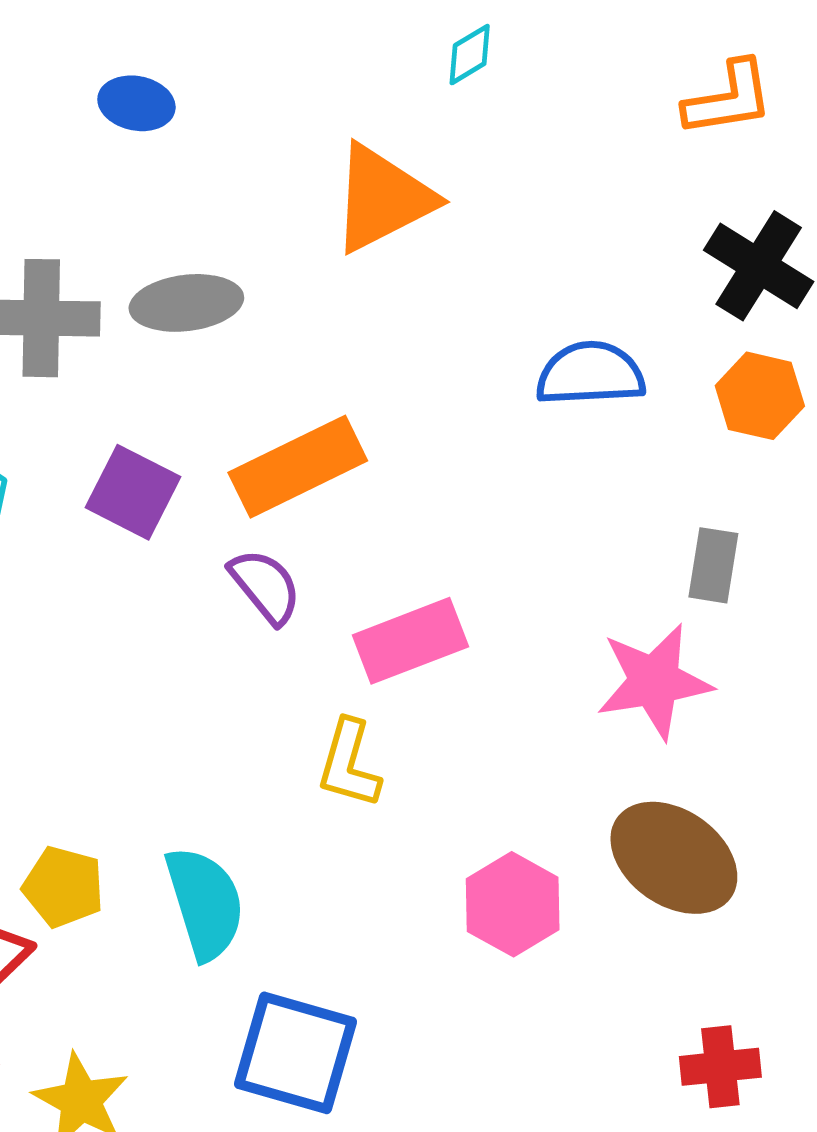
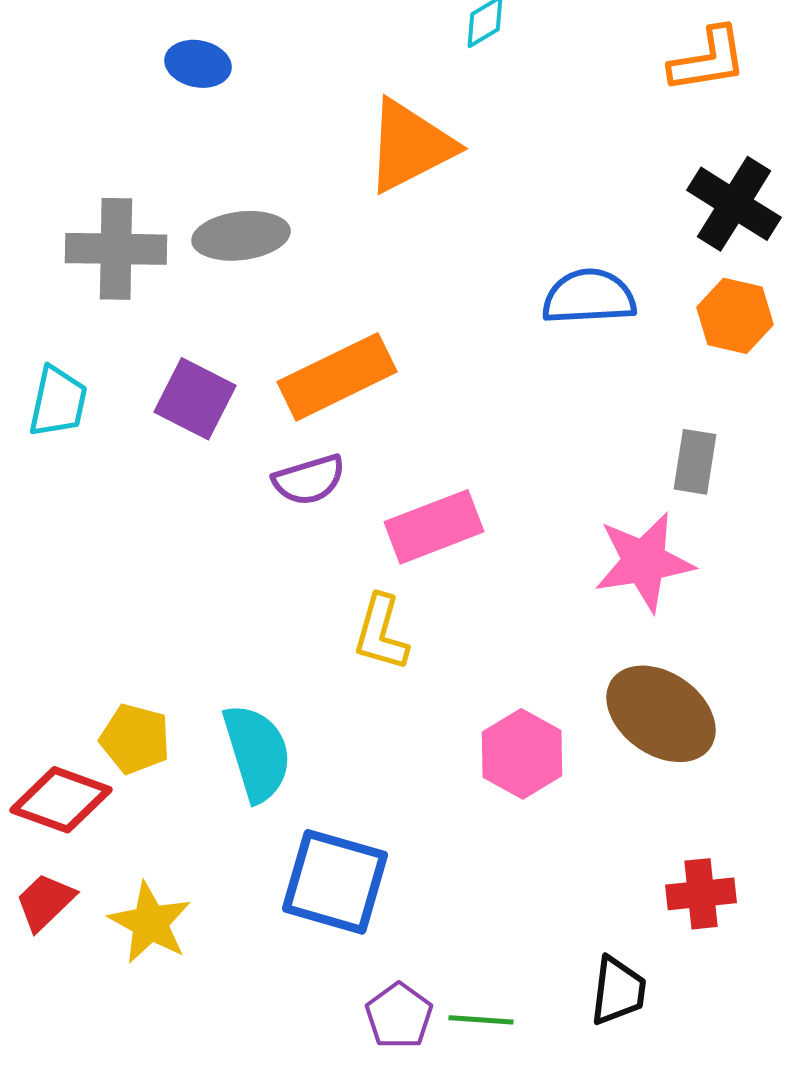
purple semicircle: (265, 586) -> (309, 480), turned 112

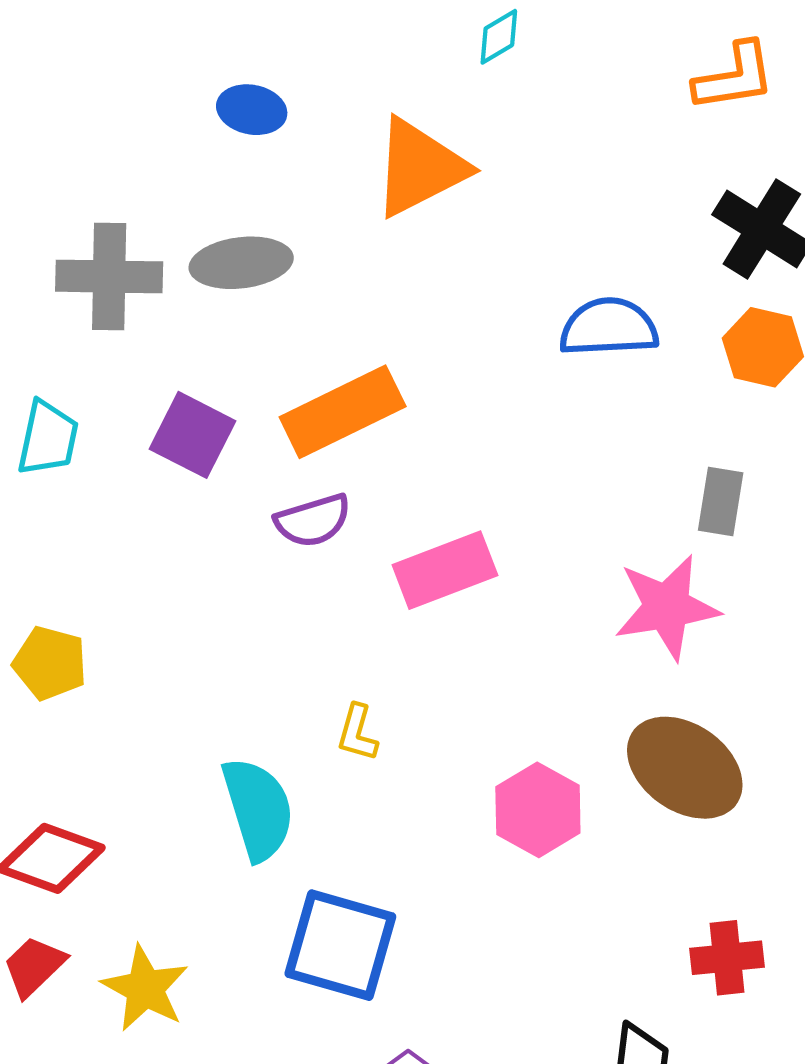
blue ellipse: (198, 64) -> (252, 110), moved
yellow L-shape: (381, 633) -> (357, 733), moved, size x0.7
yellow pentagon: (135, 739) -> (50, 663), moved

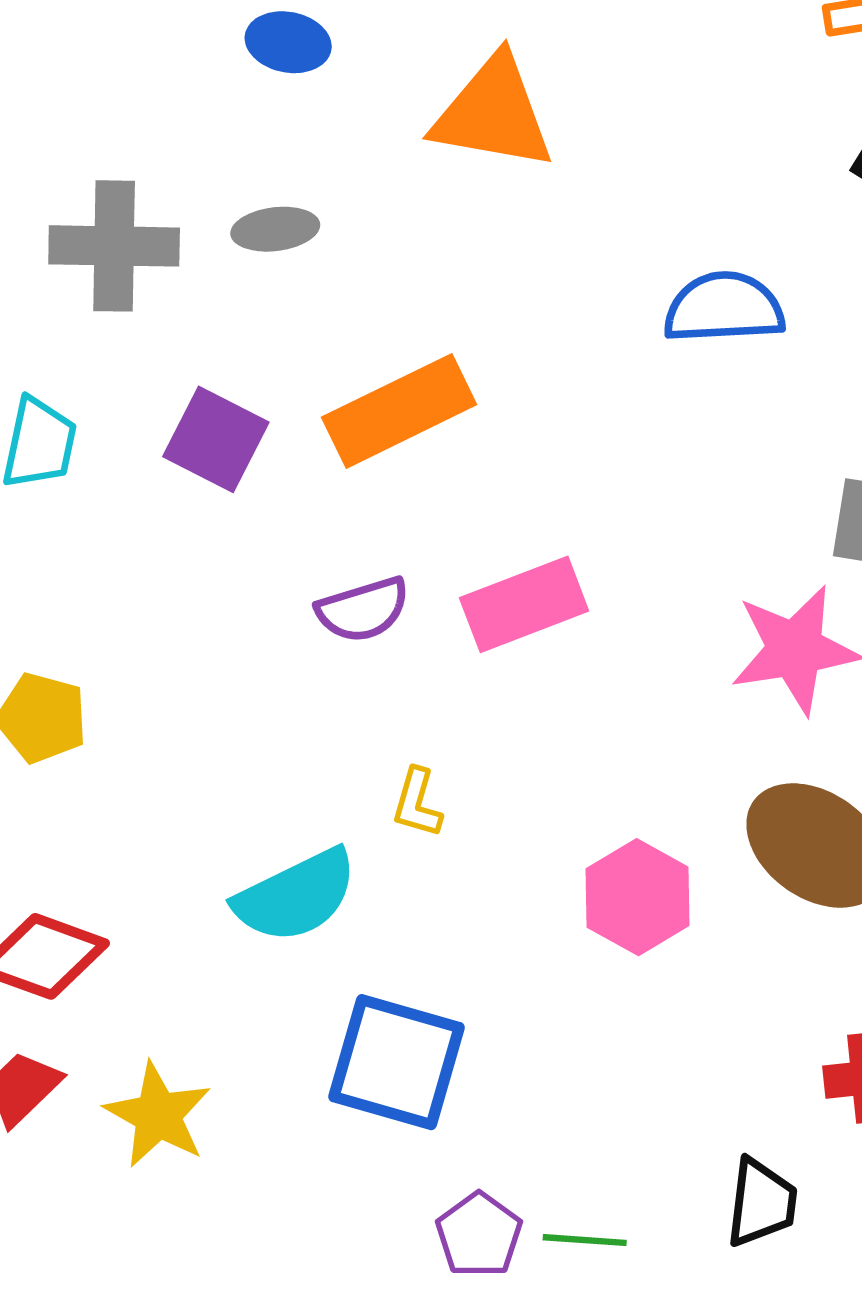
orange triangle: (420, 168) -> (493, 113), turned 37
gray ellipse: (241, 263) -> (275, 229), size x0.7
purple semicircle: (313, 520) -> (363, 610), moved
cyan semicircle: (258, 809) -> (296, 896), turned 81

